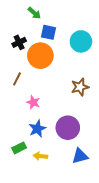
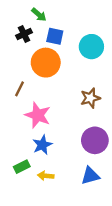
black cross: (19, 42) -> (24, 34), moved
pink star: (33, 102) -> (38, 115), size x1.6
purple circle: (68, 128) -> (95, 140), moved

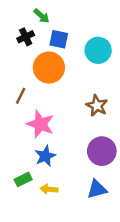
brown star: (90, 98) -> (97, 106), turned -30

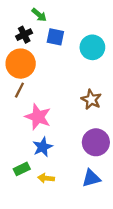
orange circle: (49, 68) -> (21, 64), moved

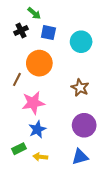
orange circle: (21, 64) -> (39, 63), moved
pink star: (38, 117) -> (33, 103), turned -30

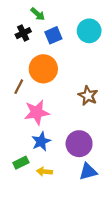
blue square: (48, 33) -> (53, 35), turned -35
cyan circle: (81, 42) -> (89, 31), moved
purple circle: (84, 125) -> (79, 144), moved

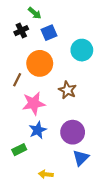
cyan circle: (89, 31) -> (82, 50), moved
brown star: (88, 96) -> (67, 90), moved
yellow arrow: (44, 172) -> (46, 174), moved
blue triangle: (88, 172) -> (81, 158), turned -30

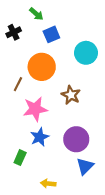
black cross: (21, 31) -> (14, 32), moved
green rectangle: (19, 150) -> (20, 158), turned -40

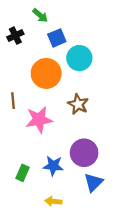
cyan circle: (86, 53) -> (79, 58), moved
brown line: (18, 84) -> (13, 101), moved, turned -32
blue star: (40, 137) -> (53, 166), moved, turned 30

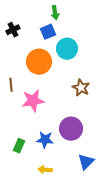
green arrow: (40, 15) -> (55, 13), moved, turned 40
brown star: (78, 104) -> (81, 88), moved
blue triangle: (94, 182) -> (86, 162), moved

